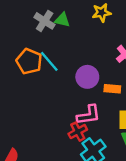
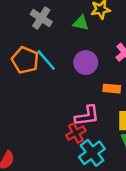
green triangle: (62, 20) -> (81, 23), moved
purple circle: (87, 77) -> (86, 63), moved

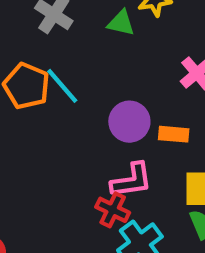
purple circle: (86, 63) -> (129, 122), moved
red cross: (76, 133) -> (113, 210), turned -36

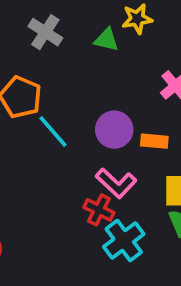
cyan line: (62, 86) -> (53, 132), moved
pink L-shape: (132, 180) -> (116, 183), turned 51

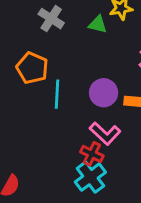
cyan line: (53, 132) -> (57, 94), turned 44
cyan cross: (124, 240) -> (90, 177), moved

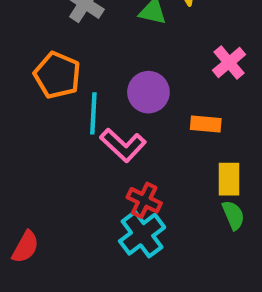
purple circle: (104, 93) -> (148, 92), moved
pink L-shape: (105, 133) -> (123, 145), moved

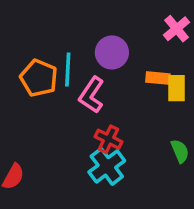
orange pentagon: (57, 75) -> (39, 78), moved
pink L-shape: (123, 145) -> (92, 95), turned 81
yellow rectangle: (229, 179) -> (177, 88), moved

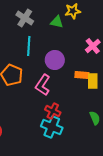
cyan line: (68, 69) -> (29, 46), moved
cyan cross: (107, 166) -> (52, 127), turned -30

